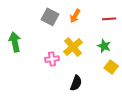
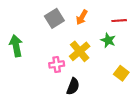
gray square: (50, 17) -> (54, 18), turned 30
green star: (104, 46) -> (108, 40), moved
black semicircle: (76, 83) -> (73, 86), moved

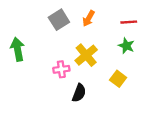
green star: (108, 40) -> (126, 46), moved
yellow square: (121, 73) -> (118, 79), moved

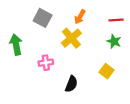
gray square: (59, 20) -> (43, 18), moved, turned -30
yellow cross: (86, 55) -> (71, 38), moved
pink cross: (61, 69) -> (46, 63), moved

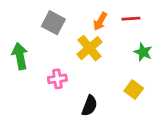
red line: (116, 20) -> (131, 19), moved

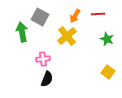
green arrow: (20, 56) -> (22, 32), moved
yellow square: (134, 90) -> (108, 72), moved
black semicircle: (90, 106) -> (47, 79), moved

